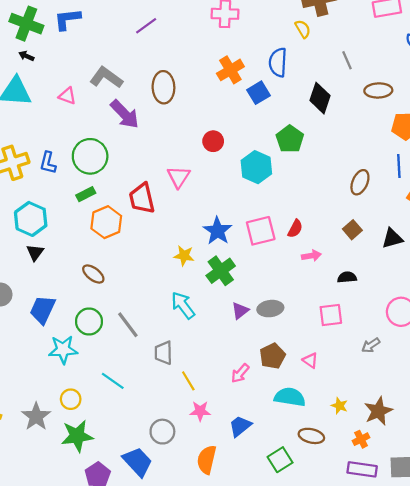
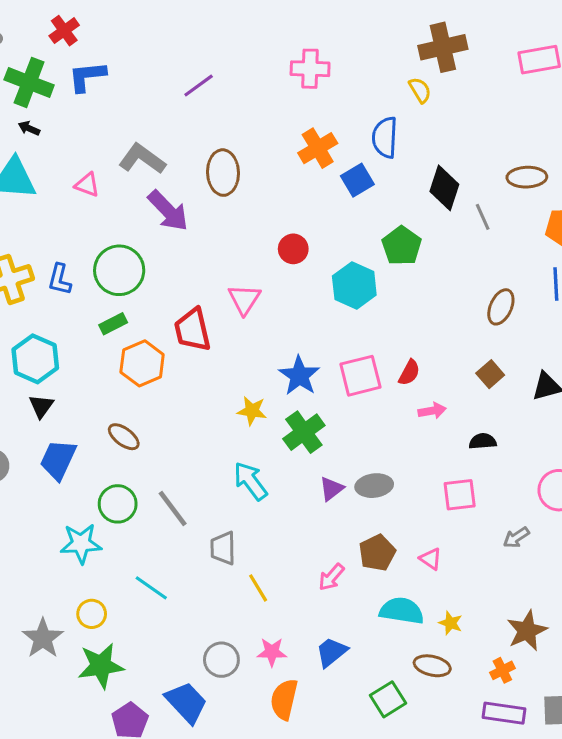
gray line: (347, 60) -> (483, 217), moved
blue trapezoid: (43, 310) -> (58, 460), moved
yellow star: (339, 406) -> (451, 623), moved
pink star: (200, 411) -> (272, 652), moved

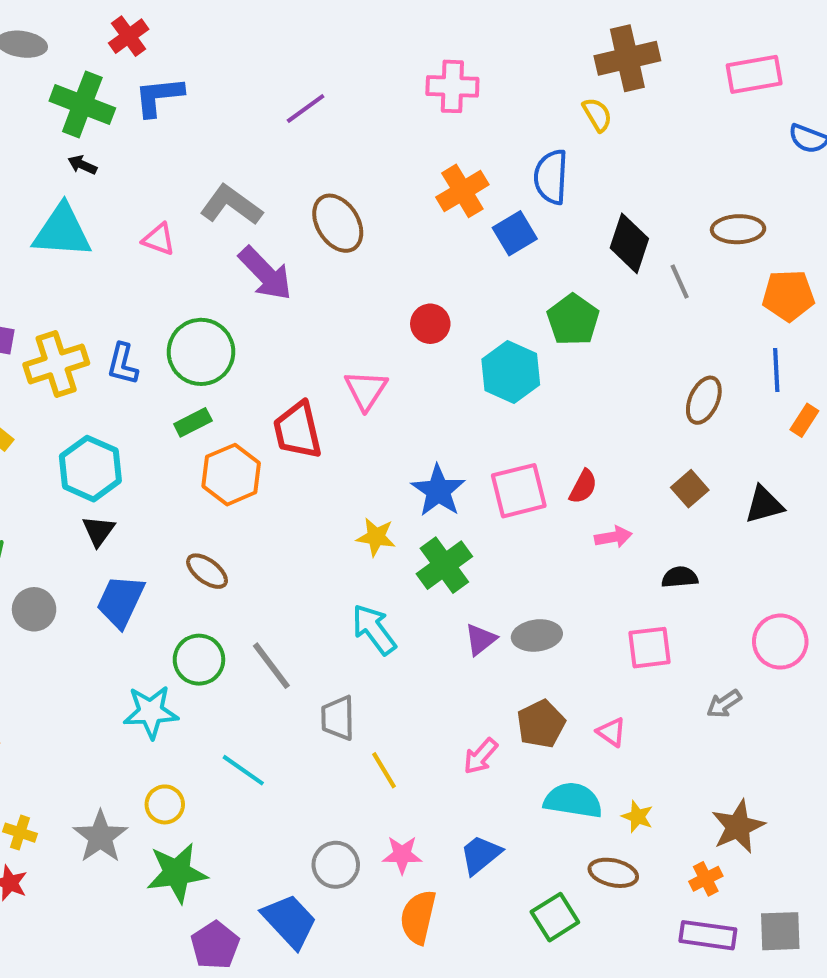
brown ellipse: (223, 173) -> (338, 223), turned -30

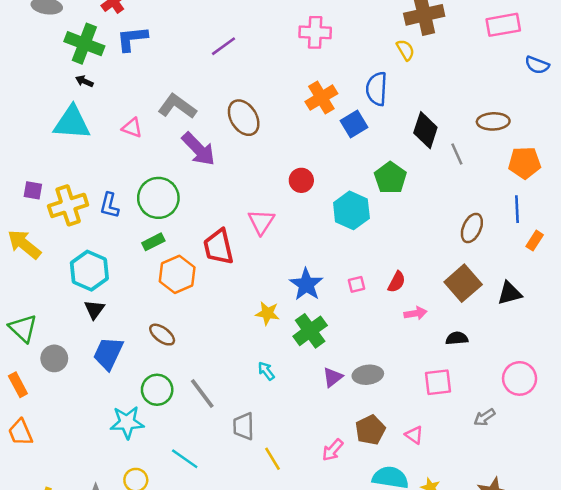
brown square: (690, 489) -> (463, 283), size x1.6
pink square: (519, 491) -> (356, 284), size x0.5
cyan arrow: (374, 629) -> (266, 371), size x0.6

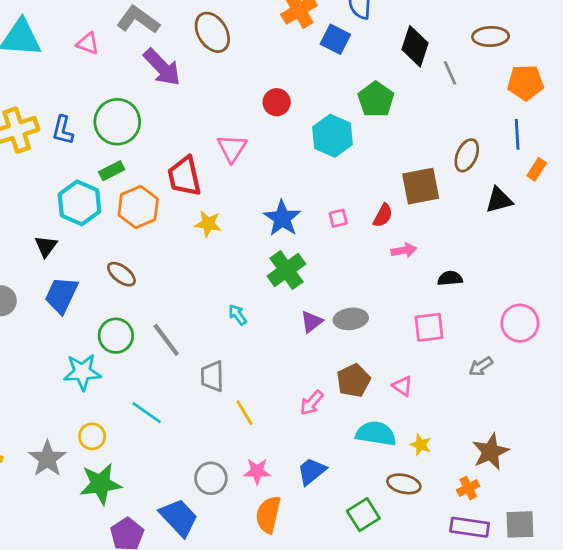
blue square: (354, 124) -> (335, 39), turned -32
cyan hexagon: (89, 271) -> (80, 203), moved
brown square: (463, 283) -> (421, 186), moved, turned 30
black triangle: (509, 293) -> (499, 200), moved
yellow star: (267, 313) -> (208, 224), moved

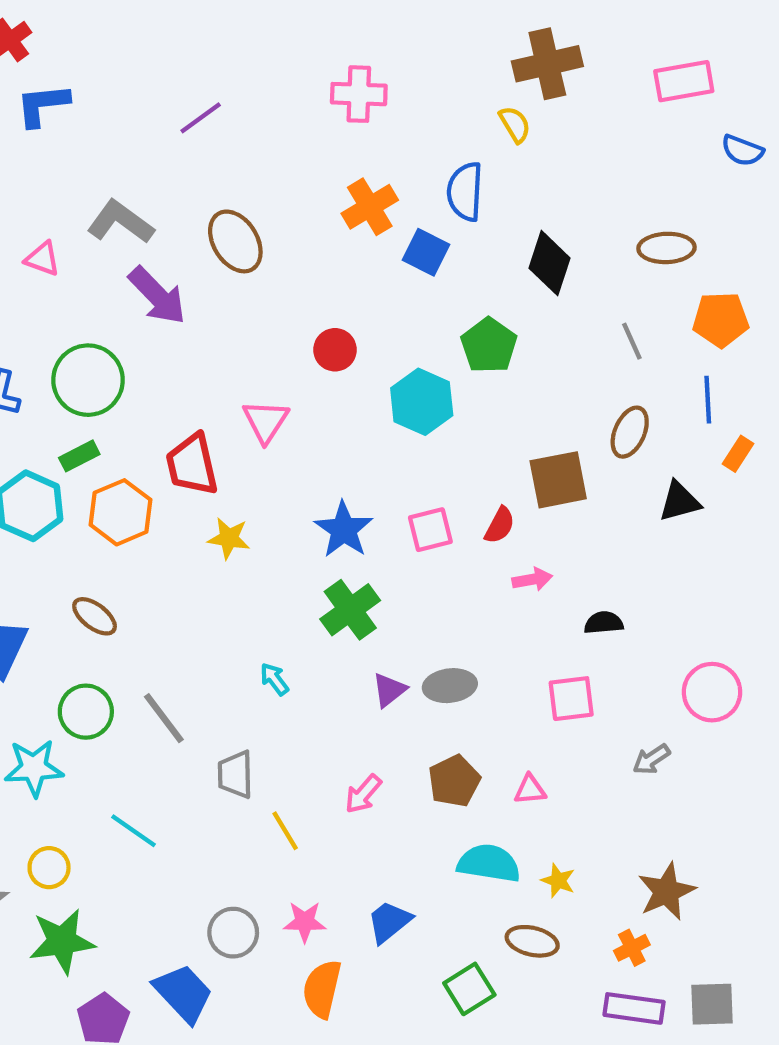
gray line: (450, 73) -> (632, 341), moved
pink square: (338, 218) -> (430, 530), size x1.5
pink triangle: (402, 386) -> (530, 790), turned -40
pink arrow: (312, 403) -> (363, 794), moved

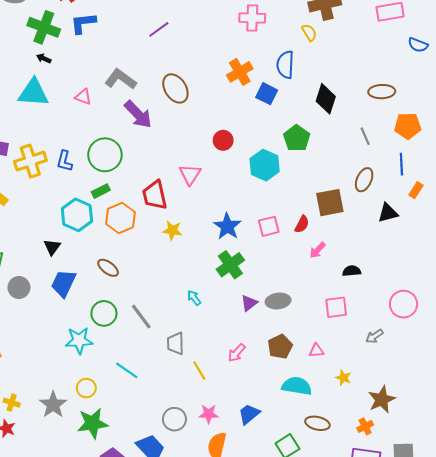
pink cross: (359, 94) -> (252, 18), moved
pink arrow: (532, 579) -> (317, 250), turned 144
yellow star: (558, 881) -> (343, 378), moved

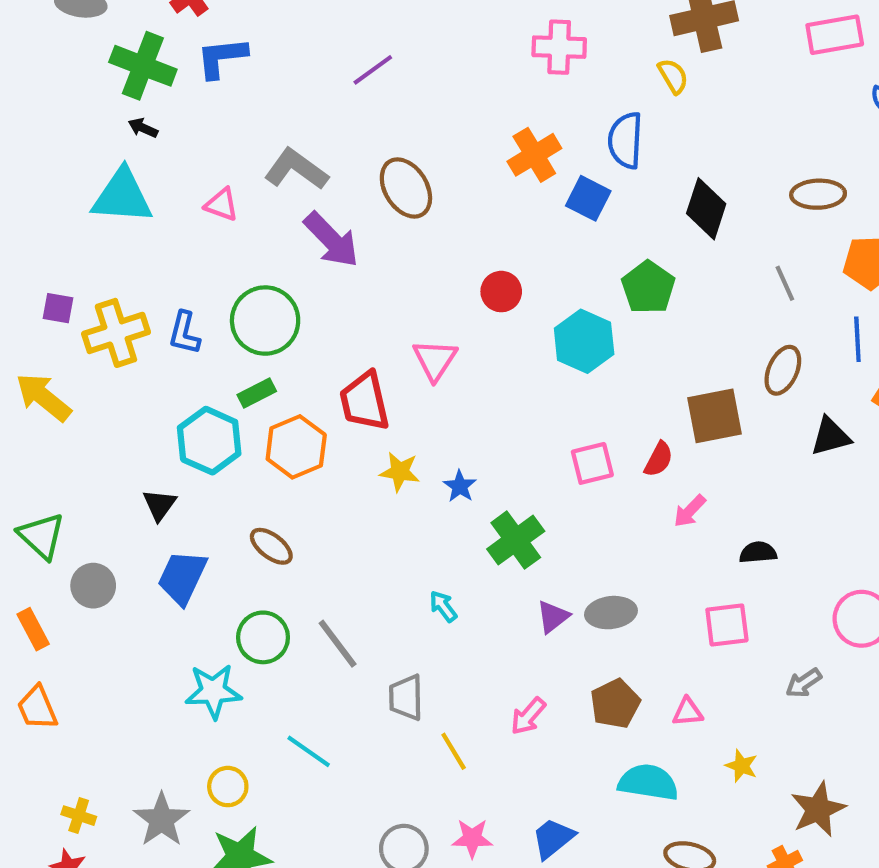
blue star: (227, 226) -> (460, 486), moved, size x0.6

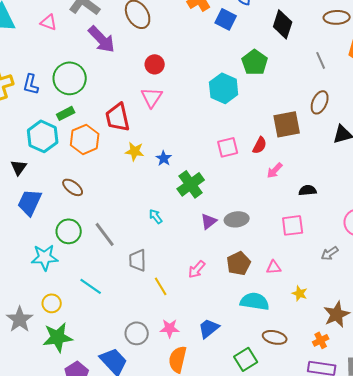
red circle: (501, 292) -> (155, 64), moved

